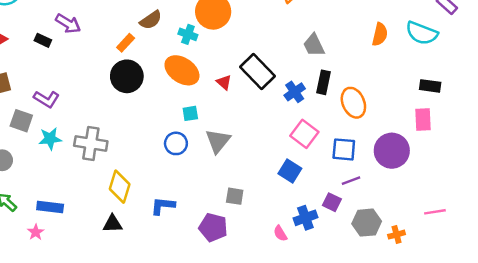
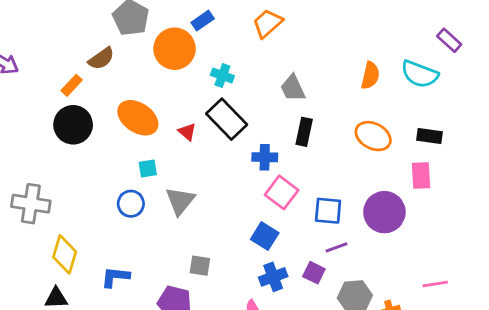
cyan cross: (188, 34) -> (222, 75), moved
blue cross: (295, 92) -> (265, 157), moved, turned 36
orange ellipse: (353, 103) -> (373, 136), moved, turned -40
blue cross: (305, 218) -> (273, 277), moved

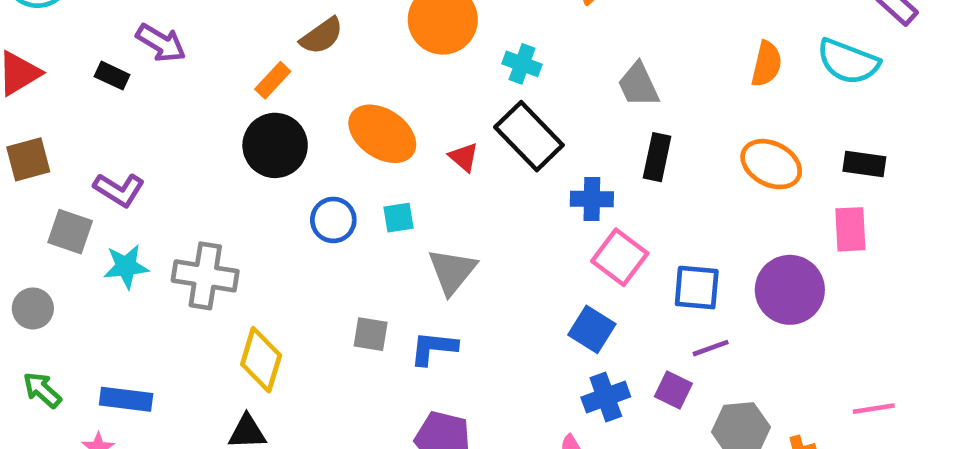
blue circle: (131, 204) -> (333, 220), moved
gray square: (200, 266) -> (371, 334), moved
blue L-shape: (115, 277) -> (433, 348), moved

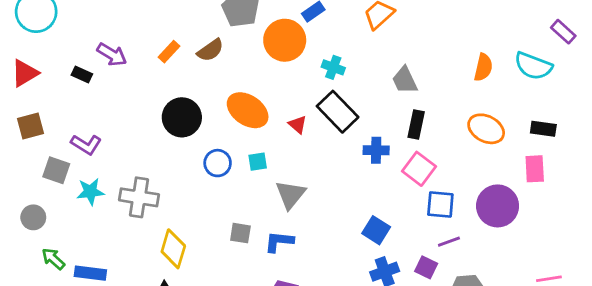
orange rectangle: (273, 80) -> (169, 52), moved
pink square: (620, 257) -> (419, 169), moved
green arrow: (42, 390) -> (53, 259), moved

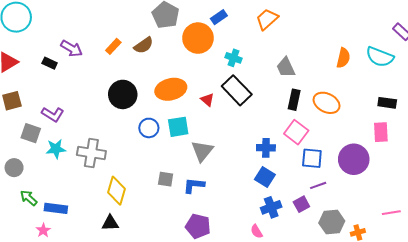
orange ellipse: (248, 110) -> (171, 89), turned -48
orange ellipse: (486, 129) -> (327, 103), moved
blue cross: (376, 150) -> (266, 148), moved
cyan square: (258, 162) -> (178, 127), size x1.5
purple square: (426, 267) -> (301, 204), turned 35

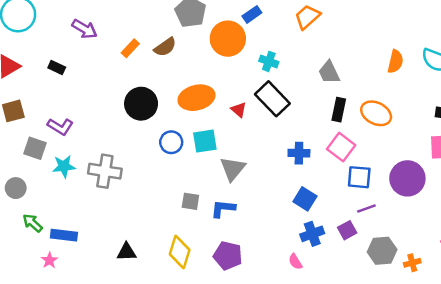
purple arrow: (72, 48) -> (84, 29), moved
blue cross: (266, 148) -> (299, 153), moved
yellow diamond: (116, 191) -> (180, 252), moved

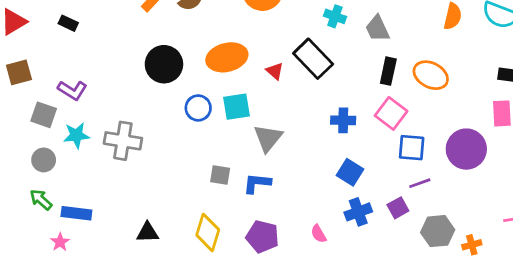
cyan cross: (269, 61) -> (335, 16), moved
gray circle: (16, 188) -> (44, 160), moved
pink semicircle: (295, 262) -> (319, 234), moved

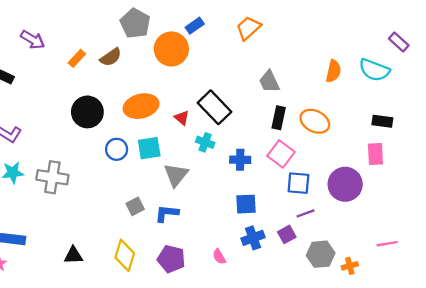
cyan cross: (335, 16) -> (205, 142), moved
blue square: (350, 172) -> (246, 204), turned -35
gray square: (220, 175) -> (135, 206), turned -36

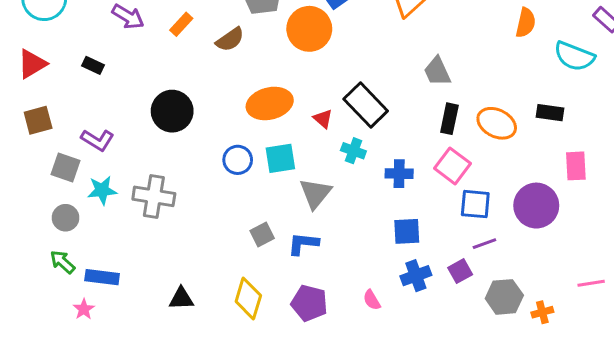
orange rectangle: (77, 58) -> (181, 24), moved
orange semicircle: (333, 71) -> (526, 23), moved
black circle: (87, 112) -> (172, 111), moved
black rectangle: (382, 121) -> (550, 113), moved

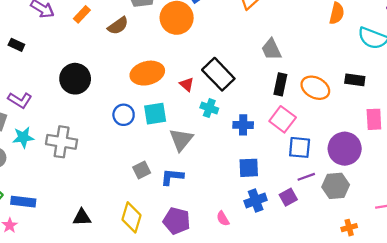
gray hexagon: (504, 297) -> (336, 186), moved

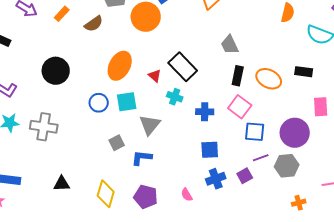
orange ellipse: (147, 73) -> (120, 66), turned -48
gray square: (142, 170) -> (117, 143), moved
black triangle: (82, 217) -> (62, 184), moved

